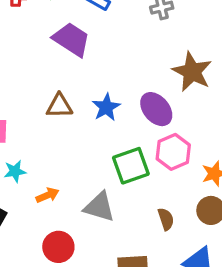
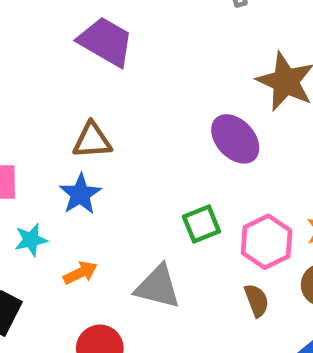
blue star: (106, 107) -> (80, 194), moved
pink hexagon: (173, 152) -> (267, 242), moved
green square: (131, 166) -> (201, 224), size x0.7

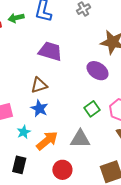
purple trapezoid: (106, 42) -> (50, 51), moved
orange arrow: (80, 273) -> (47, 141), size x1.6

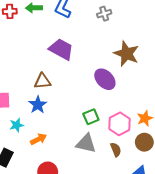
gray triangle: (80, 139) -> (86, 143), moved
orange arrow: (47, 141) -> (38, 139), size x0.7

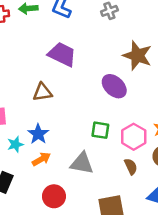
blue star: (38, 105) -> (38, 134), moved
green square: (91, 117) -> (100, 130), turned 35
gray triangle: (86, 143) -> (82, 163), moved

